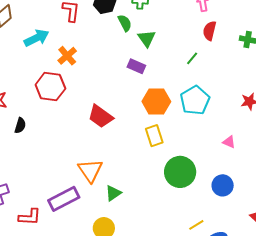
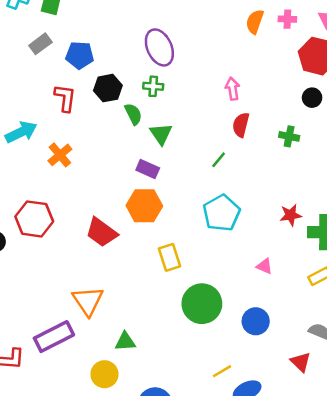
red hexagon: (50, 87) -> (34, 219), moved
orange hexagon: (156, 102) -> (144, 206), moved
green triangle: (113, 193) -> (125, 342), moved, turned 30

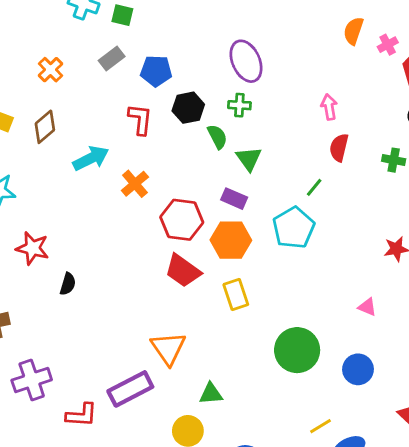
pink cross: (287, 19) -> (388, 45), moved, turned -30
cyan pentagon: (222, 213) -> (294, 228), moved
red hexagon: (34, 219) -> (182, 220), moved
yellow rectangle: (169, 257) -> (236, 295), moved

